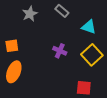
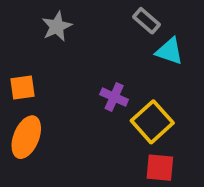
gray rectangle: (62, 11) -> (147, 21), moved
yellow square: (92, 55) -> (152, 122), moved

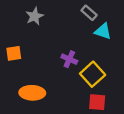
orange ellipse: (26, 137) -> (32, 93), moved, turned 70

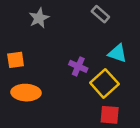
cyan triangle: (103, 31) -> (117, 53), moved
orange ellipse: (32, 93) -> (26, 93), moved

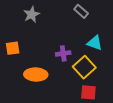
purple cross: (78, 66) -> (63, 53), turned -32
orange ellipse: (26, 93) -> (36, 75), moved

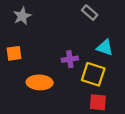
gray star: (32, 14) -> (22, 16), moved
yellow square: (84, 67) -> (93, 74), turned -30

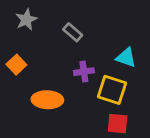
gray rectangle: (90, 13) -> (73, 32), moved
orange square: (14, 53) -> (16, 65), turned -35

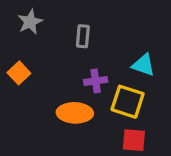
gray rectangle: (73, 32) -> (83, 36), turned 54
orange ellipse: (47, 100) -> (75, 113), moved

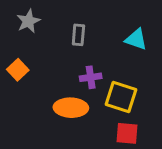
cyan triangle: (144, 65) -> (136, 39), moved

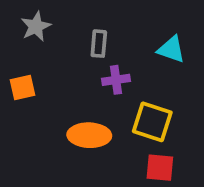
orange square: (18, 70) -> (22, 87), turned 30
purple cross: (91, 77) -> (116, 80), moved

